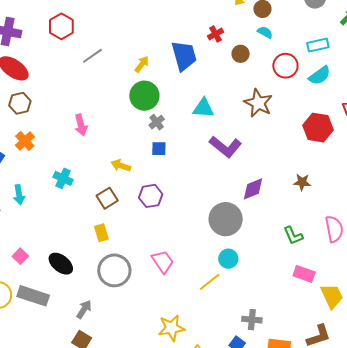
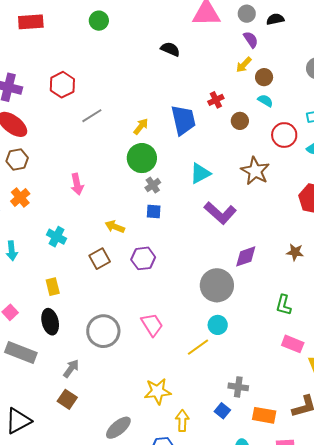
cyan triangle: (203, 108) -> (200, 173), turned -35
yellow rectangle: (101, 233) -> (53, 287), moved
green L-shape: (293, 236) -> (284, 305), turned 35
black ellipse: (61, 264) -> (50, 322), turned 35

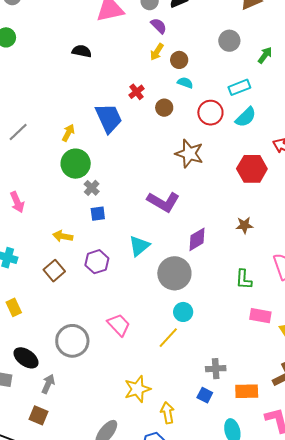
cyan triangle: (200, 173) -> (139, 246), moved
black ellipse: (50, 322) -> (26, 358), moved, turned -30
brown square: (67, 399) -> (39, 415), moved

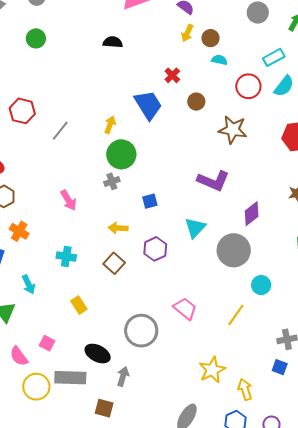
brown circle: (164, 108) -> (196, 102), moved
gray cross: (92, 188) -> (112, 181), moved, turned 35
cyan circle: (183, 312) -> (261, 285), moved
brown square: (39, 415) -> (104, 408), moved

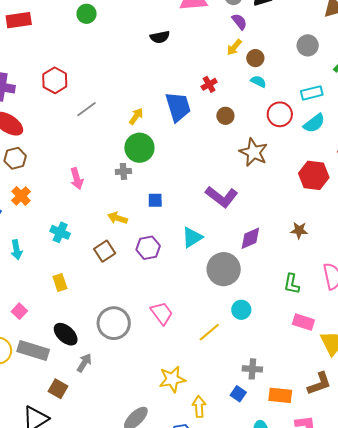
black semicircle: (113, 42) -> (160, 37), turned 150

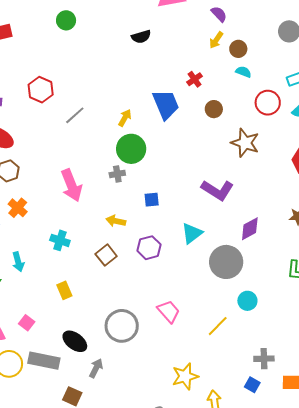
pink arrow: (77, 179) -> (71, 185), size x1.5

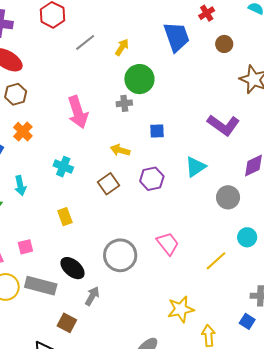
yellow arrow: (125, 118) -> (122, 47), moved
gray circle: (226, 262) -> (228, 197), size x0.7
pink square: (27, 323) -> (25, 247), turned 35

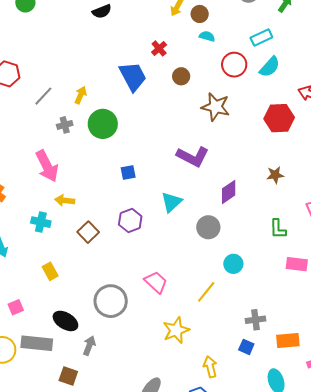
gray cross: (124, 103) -> (65, 125), moved
yellow arrow: (120, 150) -> (65, 200), moved
yellow star: (181, 309) -> (176, 330), moved

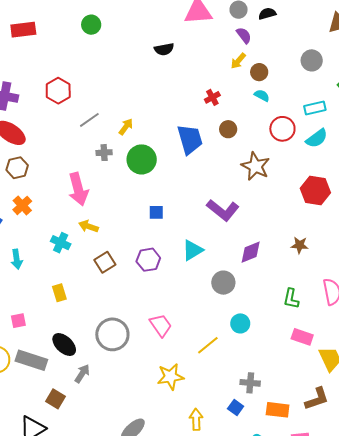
blue trapezoid: (133, 76) -> (190, 139), moved

